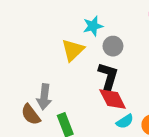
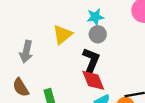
cyan star: (93, 26) -> (95, 17), moved
gray arrow: (44, 97) -> (26, 52), moved

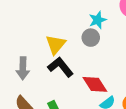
cyan star: (95, 17) -> (98, 20), moved
black L-shape: (91, 61) -> (61, 67), moved, turned -50

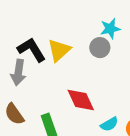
black L-shape: (61, 67) -> (32, 50), moved
red diamond: (95, 84) -> (81, 100), moved

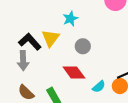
cyan star: (110, 29) -> (70, 19), moved
gray circle: (100, 48) -> (83, 46), moved

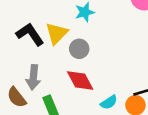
gray circle: (83, 46) -> (79, 49), moved
gray arrow: (23, 61) -> (33, 77), moved

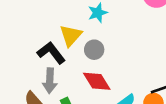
black L-shape: (30, 34) -> (51, 53), moved

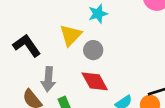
black L-shape: (51, 53) -> (27, 46), moved

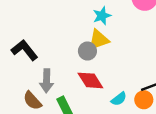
cyan star: (98, 14) -> (102, 16), moved
yellow triangle: (71, 35) -> (99, 40), moved, turned 30

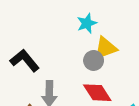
cyan star: (102, 16) -> (87, 23), moved

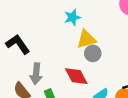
gray circle: (94, 60) -> (93, 53), moved

